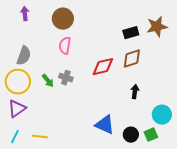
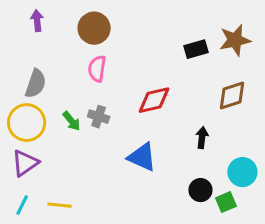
brown diamond: (132, 59) -> (232, 96), moved
blue triangle: (105, 125) -> (142, 157), moved
black circle: (131, 135) -> (200, 190), moved

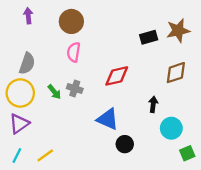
cyan circle: (242, 172) -> (171, 128), moved
black circle: (200, 190) -> (125, 144), moved
green square: (226, 202) -> (187, 153), moved
yellow line: (60, 205) -> (45, 155), turned -42

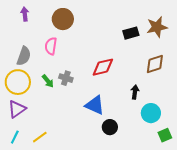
pink semicircle: (74, 52) -> (51, 46), moved

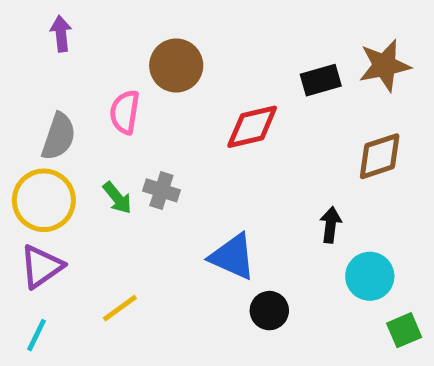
brown circle: (63, 19) -> (176, 65), moved
red diamond: (103, 67) -> (252, 127), moved
yellow line: (40, 137) -> (120, 308), moved

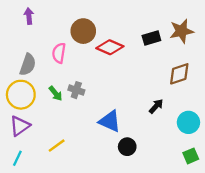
red diamond: (252, 127) -> (110, 47), moved, turned 36
black arrow: (331, 225) -> (156, 106), turned 35
cyan circle: (370, 276) -> (188, 122), moved

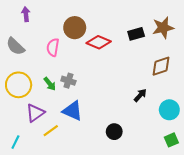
gray semicircle: (28, 65) -> (15, 46), moved, turned 114
blue triangle: (110, 121) -> (73, 111), moved
purple triangle: (20, 126) -> (35, 113), moved

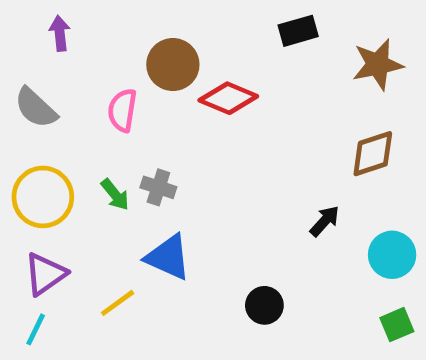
black rectangle: (136, 34) -> (298, 31), moved
purple triangle: (35, 113) -> (45, 274), moved

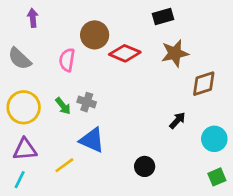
brown star: (378, 65) -> (175, 53), moved
purple triangle: (45, 274) -> (25, 149), turned 30

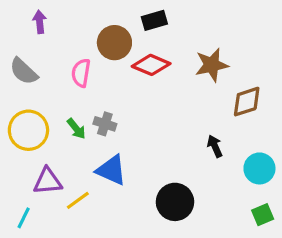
black rectangle: (163, 17) -> (154, 20), moved
black arrow: (177, 120) -> (215, 146), turned -66
purple triangle: (25, 149) -> (48, 181), moved
black circle: (145, 166) -> (175, 202), size x1.5

